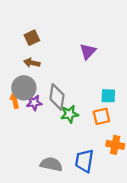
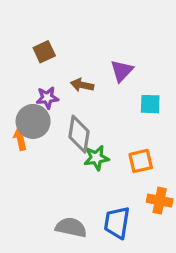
brown arrow: (32, 63) -> (82, 85), moved
cyan square: (108, 96) -> (150, 104), moved
purple star: (34, 103) -> (47, 98), moved

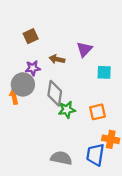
blue trapezoid: (117, 223) -> (95, 155), moved
gray semicircle: (71, 227) -> (61, 158), moved

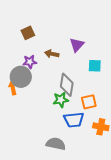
gray diamond: (55, 93) -> (67, 85), moved
blue trapezoid: (95, 155) -> (74, 120), moved, turned -105

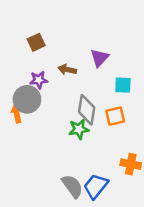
orange square: (89, 102) -> (115, 116), moved
blue trapezoid: (74, 120) -> (96, 186), moved, turned 135
gray semicircle: (56, 144) -> (72, 186), turned 42

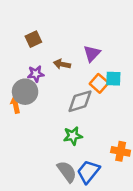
gray diamond: (87, 110) -> (80, 101), turned 64
orange square: (115, 116) -> (99, 83), moved, turned -36
green star: (79, 129) -> (73, 136), moved

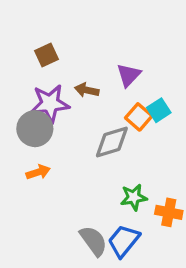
purple star: (36, 74) -> (50, 104), size x1.6
cyan square: (113, 79) -> (159, 110), turned -35
orange arrow: (16, 105) -> (38, 172), moved, turned 84
green star: (73, 136) -> (134, 197), moved

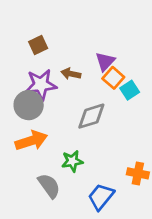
orange square: (139, 117) -> (113, 78), moved
orange arrow: (38, 172) -> (31, 141), size x1.6
green star: (134, 197) -> (72, 161), moved
gray semicircle: (93, 241) -> (49, 186), moved

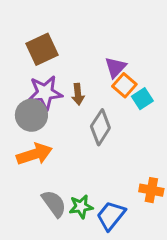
brown square: (38, 45) -> (42, 49), size x1.5
brown arrow: (71, 74) -> (78, 94), moved, turned -108
gray diamond: (91, 116) -> (100, 127), turned -40
green star: (72, 161) -> (81, 207), moved

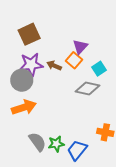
orange square: (124, 85) -> (74, 60), moved
brown arrow: (78, 94) -> (54, 66), turned 120
gray diamond: (100, 127) -> (88, 89), moved, turned 70

